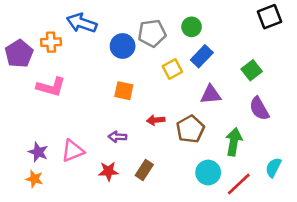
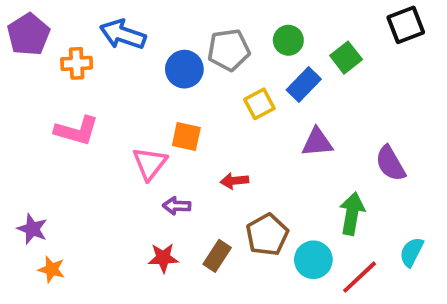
purple pentagon: (19, 54) -> (28, 34), moved
green square: (252, 70) -> (346, 58), moved
brown pentagon: (190, 129) -> (267, 235), moved
pink triangle: (73, 151) -> (150, 163), moved, turned -30
purple star: (38, 152) -> (32, 229), moved

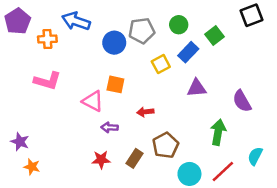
pink triangle: (150, 163) -> (93, 101), turned -40
cyan circle: (313, 260) -> (189, 174), moved

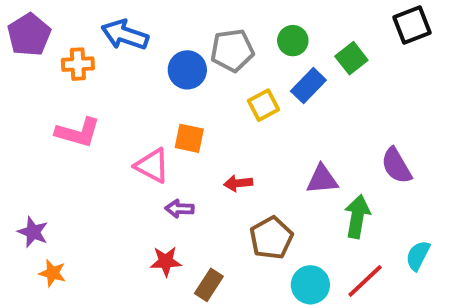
purple triangle: (197, 88) -> (322, 179), moved
brown rectangle: (135, 158) -> (209, 285), moved

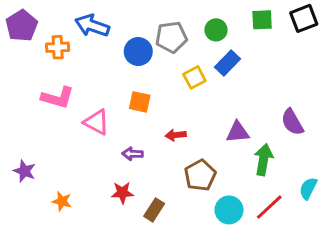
green square: (351, 58) -> (262, 20), moved, turned 35
pink triangle: (152, 166) -> (96, 122), moved
orange star: (52, 273) -> (62, 201), moved

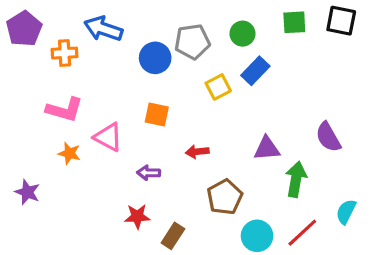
black square: (304, 18) -> (341, 21), turned 32
orange star: (62, 201) -> (69, 153), moved

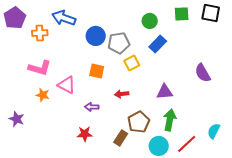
gray pentagon: (192, 42) -> (119, 43), moved
yellow square: (218, 87) -> (132, 63), moved
purple semicircle: (328, 137) -> (203, 73), moved
green arrow: (296, 179) -> (170, 120), moved
brown rectangle: (173, 236) -> (121, 138), moved

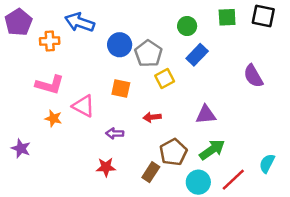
gray pentagon: (119, 43) -> (148, 53), turned -30
purple semicircle: (203, 73) -> (253, 76), moved
green arrow: (170, 120) -> (212, 150), turned 45

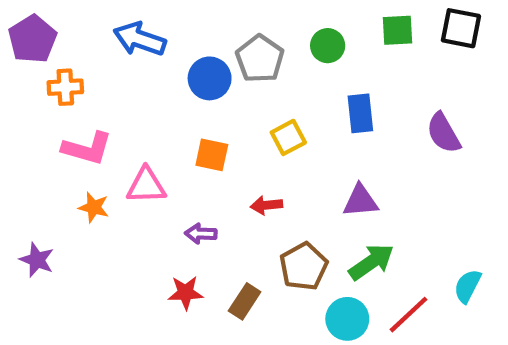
orange cross: (50, 41) -> (65, 87), moved
gray pentagon: (148, 53) -> (260, 59), moved
blue rectangle: (197, 55) -> (360, 113), moved, turned -50
pink triangle: (83, 106) -> (146, 186), turned -30
brown rectangle: (151, 172) -> (245, 301), moved

